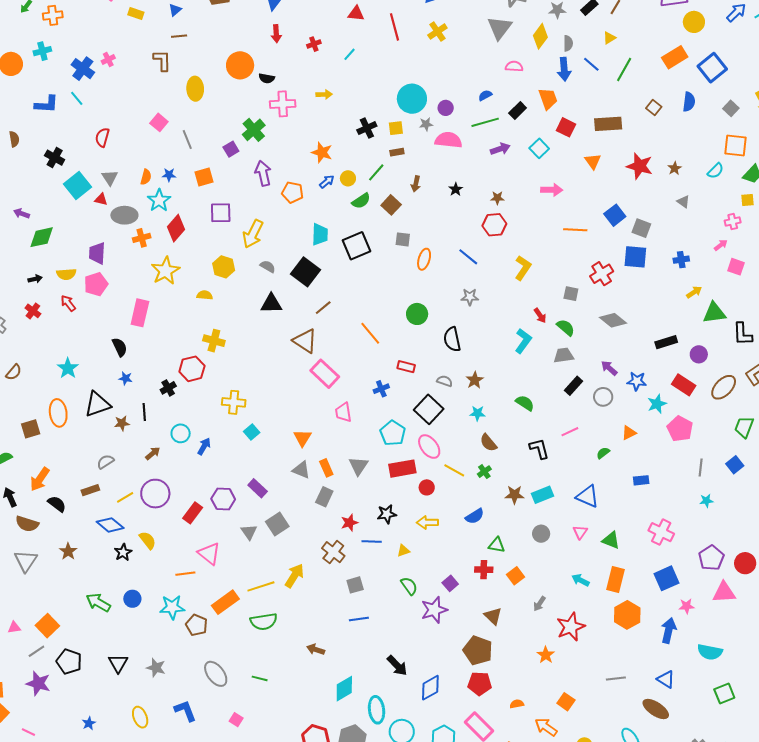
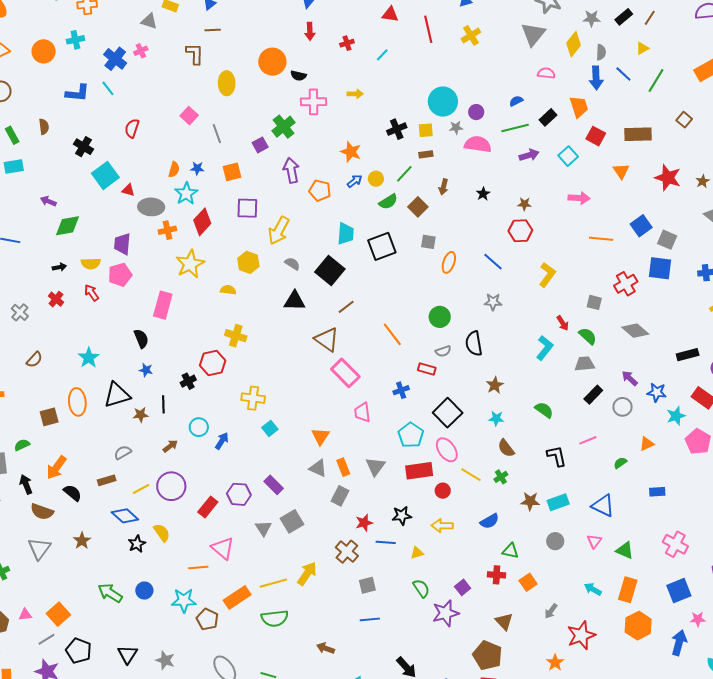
gray triangle: (110, 178) -> (149, 21), moved, turned -42
gray semicircle: (445, 381) -> (443, 351), moved, turned 140

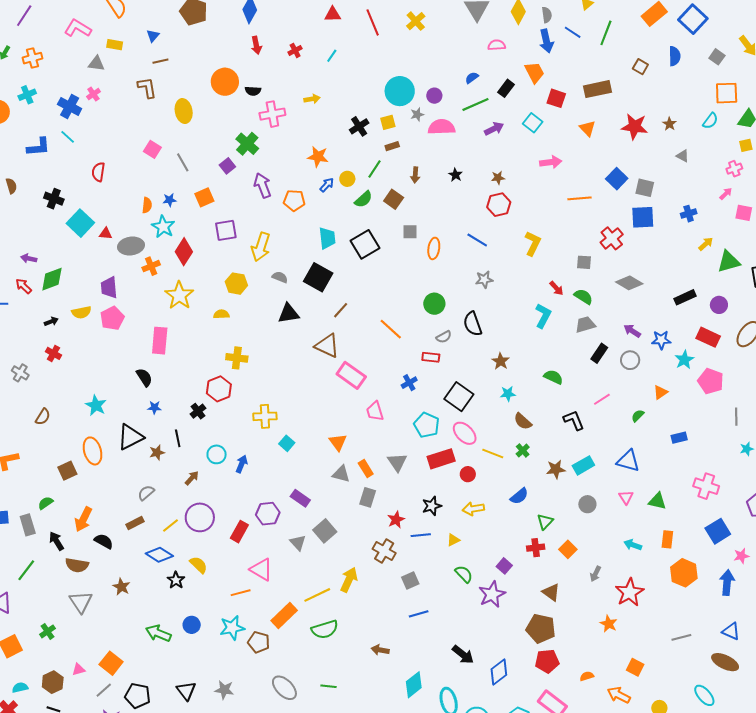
red arrow: (92, 293) -> (24, 286), moved
green triangle: (510, 551) -> (545, 522), turned -48
orange rectangle: (628, 590) -> (667, 539), size x0.7

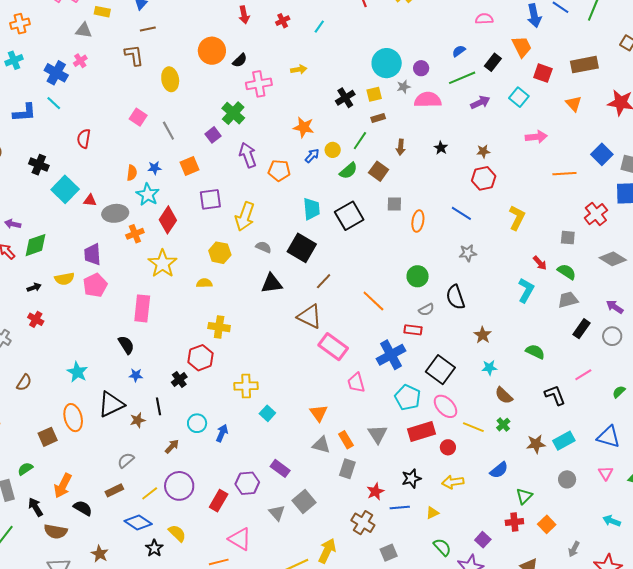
black semicircle: (253, 91) -> (240, 60), turned -49
blue cross: (409, 383) -> (391, 355), size x1.8

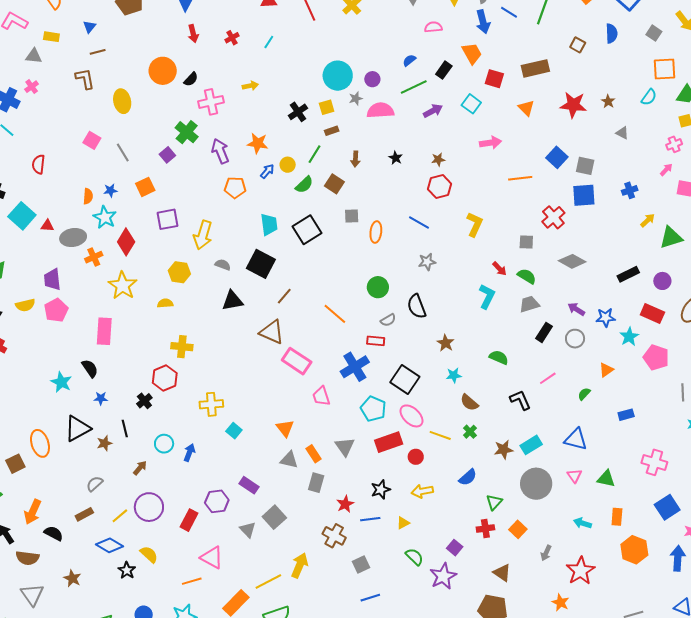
purple arrow: (248, 155) -> (220, 151), moved
cyan star: (77, 372) -> (61, 382), moved
gray circle: (567, 479) -> (536, 484), size x1.8

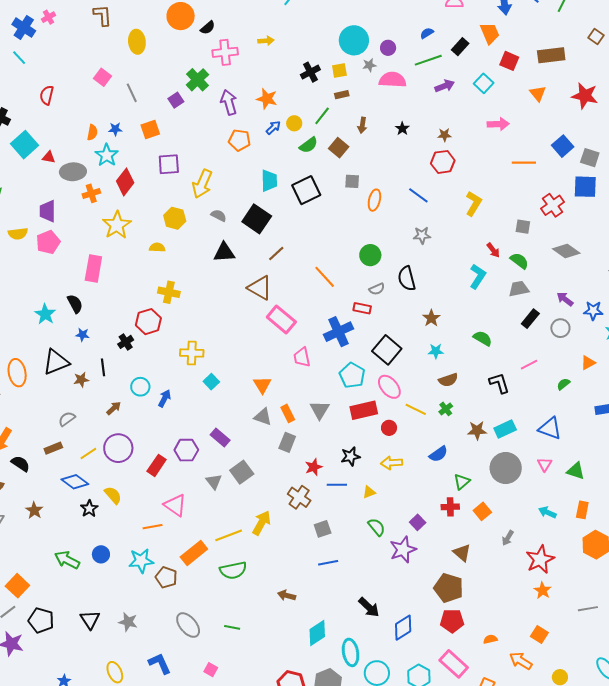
brown semicircle: (469, 403) -> (448, 380), turned -66
orange star: (560, 603) -> (543, 590), moved

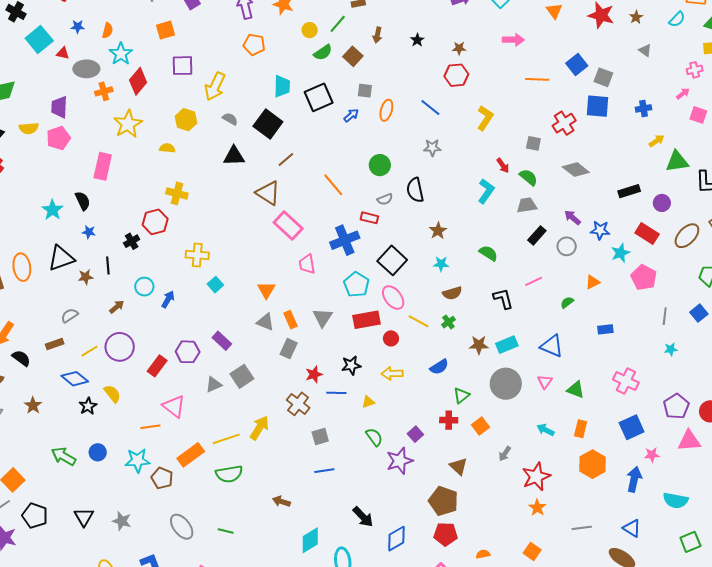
blue arrow: (273, 128) -> (351, 115), moved
blue star: (115, 129) -> (78, 27), moved
gray triangle: (214, 482) -> (214, 385), turned 42

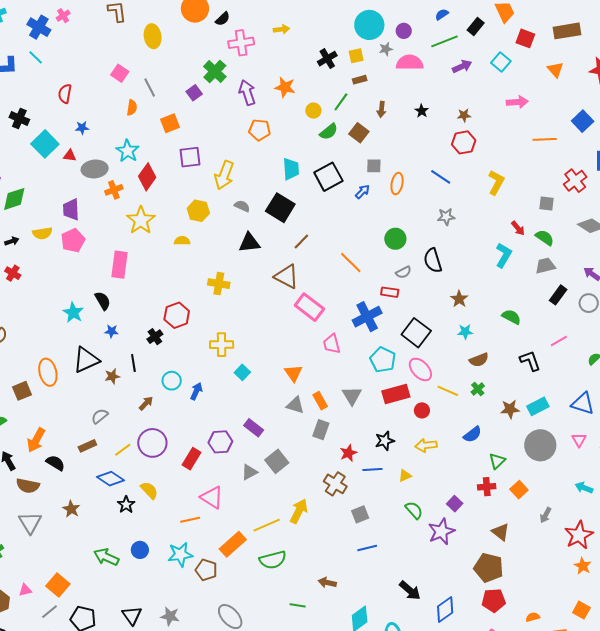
orange semicircle: (107, 30) -> (132, 108), moved
yellow cross: (177, 193) -> (219, 284), moved
green line: (226, 531) -> (298, 605), moved

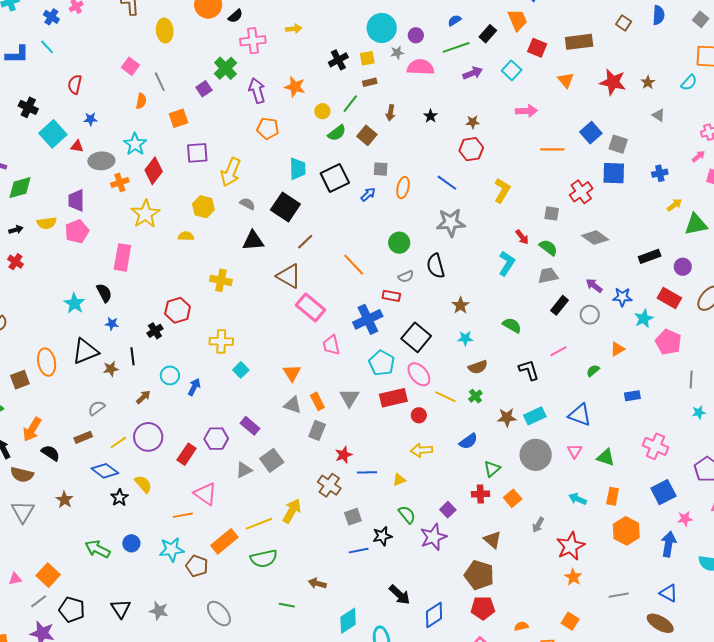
blue cross: (39, 27) -> (51, 17), size x0.7
gray star: (446, 217) -> (451, 223), size x1.6
black star: (385, 441) -> (382, 536), moved

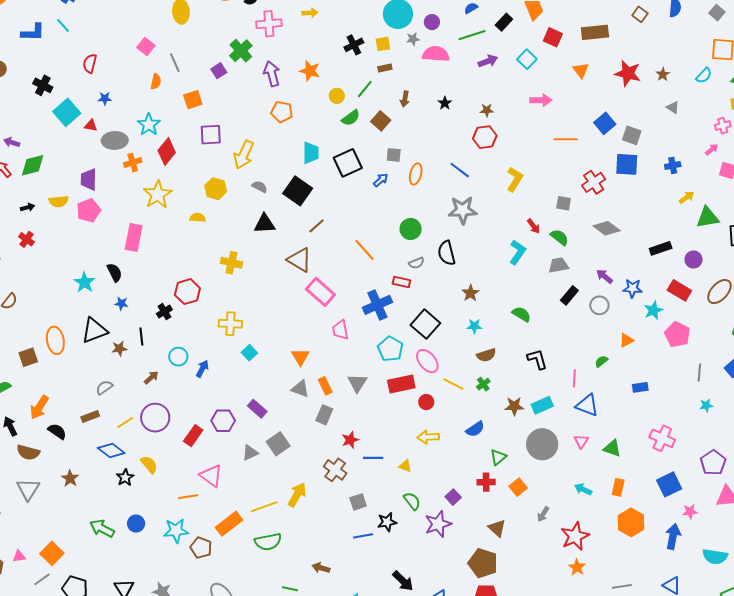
pink line: (558, 351) -> (574, 378), moved, turned -60
yellow triangle: (399, 480) -> (405, 466), turned 40

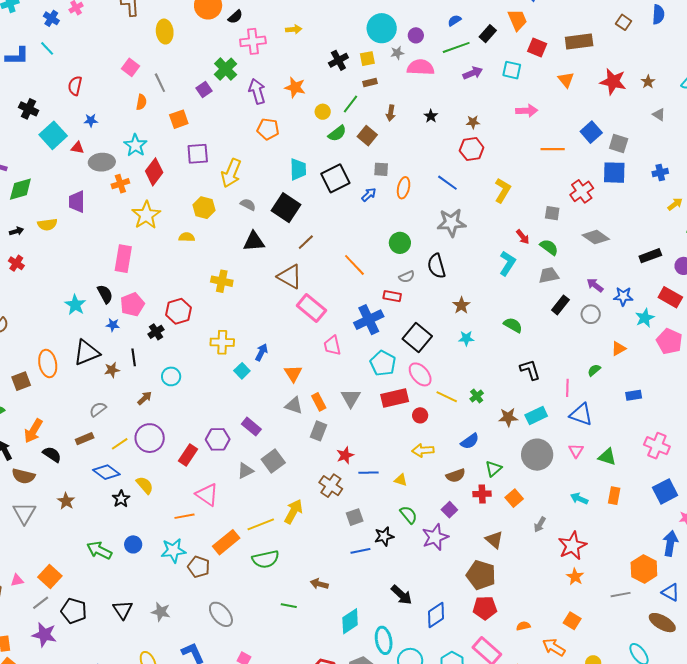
cyan square: (527, 59) -> (512, 70), turned -30
pink pentagon: (89, 210) -> (132, 304), moved
brown semicircle: (486, 355) -> (456, 476), moved
blue arrow: (202, 369) -> (262, 352), moved
orange hexagon: (631, 522) -> (644, 569), moved

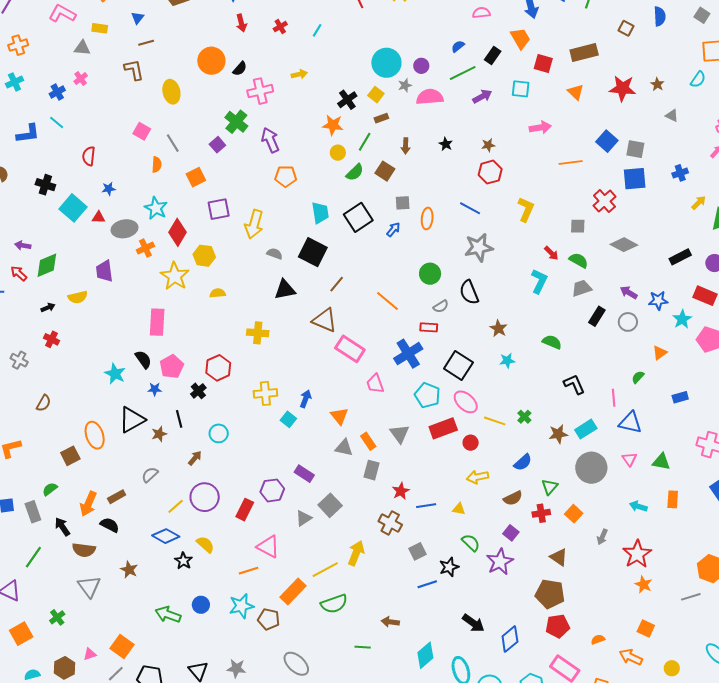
blue cross: (51, 18) -> (57, 92), turned 35
yellow square: (367, 59) -> (376, 95), turned -35
orange star: (295, 87) -> (333, 125), moved
yellow hexagon: (204, 208) -> (204, 256), moved
brown rectangle: (85, 439) -> (117, 497), moved

